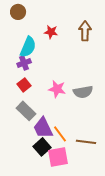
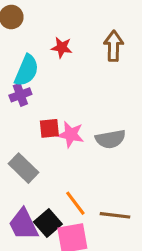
red square: (24, 85) -> (49, 128), moved, turned 32
purple trapezoid: (43, 128) -> (23, 225), moved

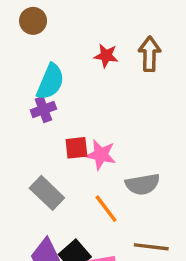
red star: (62, 48) -> (106, 56), moved
gray semicircle: (110, 139) -> (143, 184), moved
orange line: (75, 203) -> (106, 209), moved

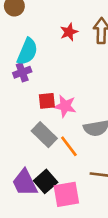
red star: (106, 56) -> (69, 32), turned -30
gray rectangle: (47, 193) -> (44, 135), moved

